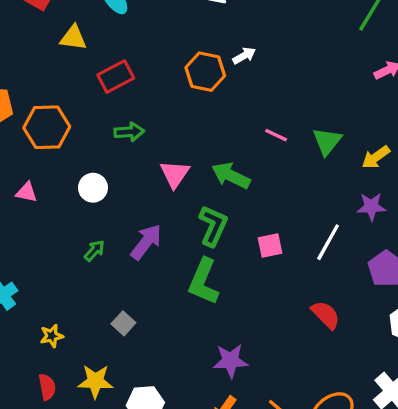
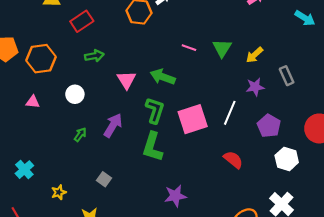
pink square: (270, 246) -> (193, 119), size x1.8

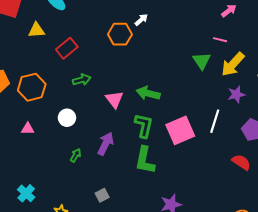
pink line: (189, 48) -> (220, 40), moved
yellow arrow: (254, 55) -> (233, 64), size x1.5
red semicircle: (233, 160) -> (241, 162), moved
gray square: (104, 179) -> (102, 195), turned 32

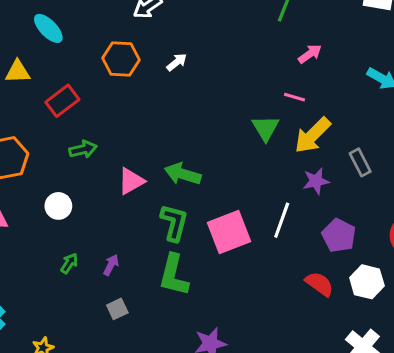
orange hexagon: (120, 34) -> (121, 59), moved
pink triangle: (114, 99) -> (131, 181), turned 36
purple arrow: (106, 144) -> (111, 265), moved, size x0.6
gray square: (102, 195) -> (117, 309), moved

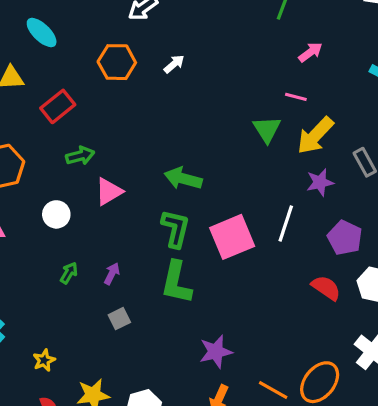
pink triangle: (131, 181) -> (109, 192), moved

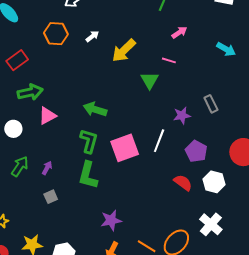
yellow arrow: (315, 135) -> (124, 50), moved
green arrow: (80, 156) -> (30, 92), size x1.4
green arrow: (69, 273) -> (20, 166), size x1.5

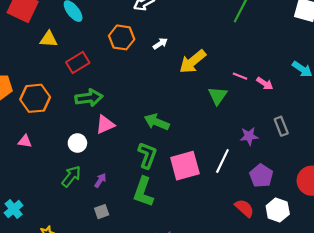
pink arrow: (179, 32) -> (265, 83), moved, turned 63
white circle: (13, 129) -> (77, 143), moved

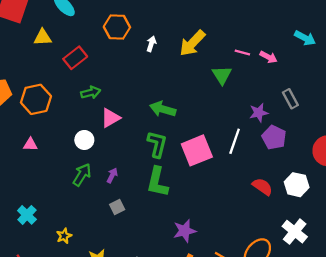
white arrow: (160, 44) -> (151, 44), moved, turned -32
green arrow: (89, 98) -> (91, 93), size x0.7
purple pentagon: (261, 176) -> (274, 137), moved

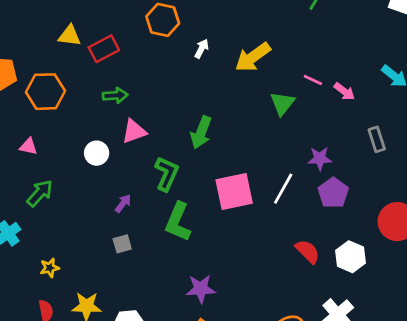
yellow triangle: (43, 37) -> (70, 36), moved
gray rectangle: (290, 99) -> (377, 139), moved
green arrow: (163, 109) -> (201, 132), turned -95
green L-shape: (157, 144) -> (167, 174), moved
green arrow: (82, 175) -> (40, 193), moved

